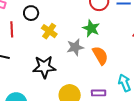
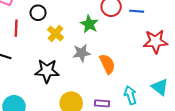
green star: (91, 28) -> (89, 24), moved

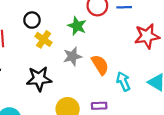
black circle: (38, 13) -> (32, 20), moved
cyan arrow: (130, 95) -> (123, 81), moved

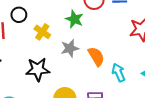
black circle: (32, 20) -> (19, 15), moved

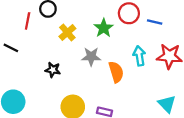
black star: (38, 69) -> (53, 70), size x0.6
cyan arrow: (118, 73) -> (139, 56), moved

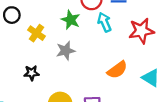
cyan arrow: (139, 56) -> (104, 22), moved
orange semicircle: (116, 72) -> (117, 70), moved, turned 85

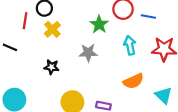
cyan arrow: (104, 22) -> (130, 45), moved
yellow cross: (36, 33) -> (52, 29), moved

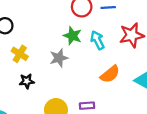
green star: (99, 24) -> (72, 36), moved
yellow cross: (52, 29) -> (20, 54), moved

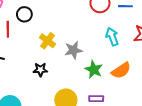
green star: (72, 36) -> (94, 69), moved
yellow cross: (20, 54) -> (47, 41), moved

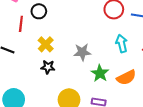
yellow cross: (47, 41) -> (46, 44), moved

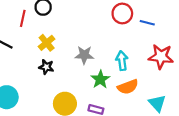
cyan arrow: (122, 43) -> (122, 61), moved

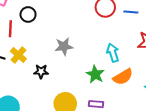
yellow cross: (47, 43) -> (18, 55), moved
gray star: (84, 55) -> (64, 46), moved

